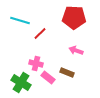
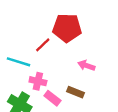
red pentagon: (74, 18) -> (67, 28), moved
cyan line: (20, 20) -> (19, 62), moved

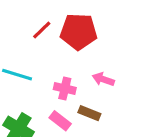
red line: (43, 45) -> (42, 30), moved
pink cross: (38, 81) -> (65, 89), moved

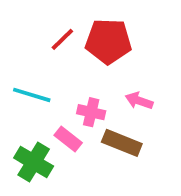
brown rectangle: (89, 113) -> (122, 143), size x1.4
pink rectangle: (60, 121) -> (68, 139), moved

